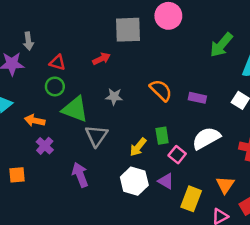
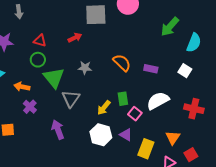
gray arrow: (28, 41) -> (19, 12), moved
green triangle: (75, 109) -> (54, 78), turned 30

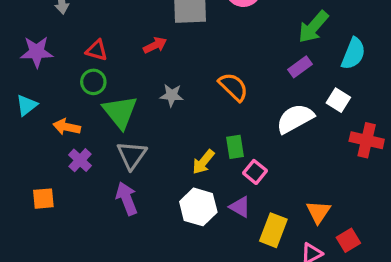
purple rectangle: (151, 69) -> (300, 67), moved, turned -48
gray triangle: (71, 99) -> (132, 155), moved
white semicircle: (158, 101) -> (295, 119), moved
red cross: (194, 109) -> (367, 140), moved

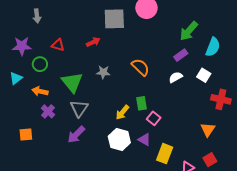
green circle: (93, 82) -> (40, 64), moved
white semicircle: (295, 119) -> (176, 77), moved, size x0.6
purple arrow: (127, 199) -> (76, 135), turned -114
orange triangle: (318, 212) -> (208, 129), moved

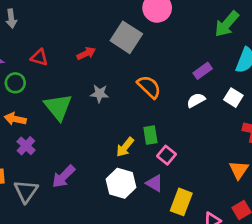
gray square: (114, 19) -> (126, 37), moved, turned 35
green arrow: (189, 31) -> (227, 24), moved
gray triangle: (79, 108) -> (26, 191), moved

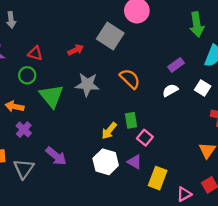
green arrow: (227, 24) -> (197, 25), turned -50
green circle: (15, 83) -> (27, 75), moved
gray star: (100, 94) -> (87, 85), size x1.5
purple arrow: (63, 177) -> (56, 156), turned -95

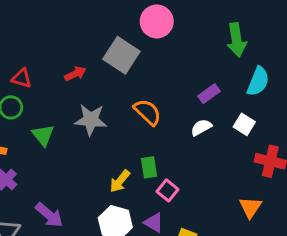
green triangle: (51, 96) -> (43, 135), size x0.7

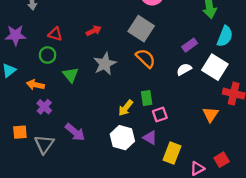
gray square: (121, 55) -> (141, 29), moved
gray star: (91, 120) -> (105, 64), turned -30
white square: (244, 124) -> (215, 67), size x1.6
pink square: (167, 190) -> (160, 114), turned 32
orange triangle: (250, 207) -> (211, 114), moved

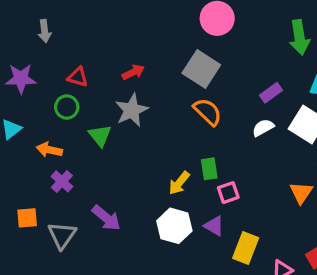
gray star: (105, 64) -> (132, 110), moved

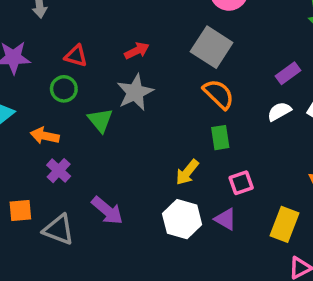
green rectangle: (209, 169) -> (220, 138), moved
gray triangle: (62, 235) -> (59, 230), turned -44
yellow rectangle: (246, 248) -> (285, 224), moved

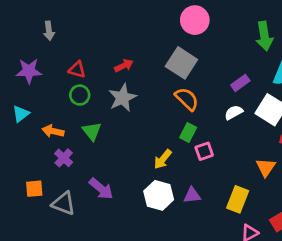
green circle: (64, 89) -> (80, 95), moved
green triangle: (100, 120) -> (92, 131), moved
green rectangle: (220, 138) -> (188, 132), turned 36
pink square: (241, 183) -> (204, 151), moved
purple triangle: (225, 219) -> (192, 195), turned -36

